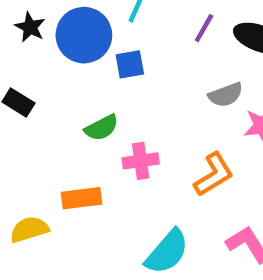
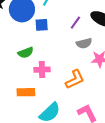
purple line: (204, 28) -> (75, 23), moved
orange rectangle: (81, 198) -> (26, 92), moved

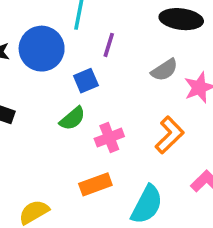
purple line: (75, 23) -> (109, 45), moved
blue square: (42, 25) -> (86, 81), moved

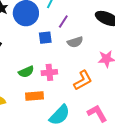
gray semicircle: (164, 70) -> (75, 42), moved
green semicircle: (72, 118) -> (26, 72), moved

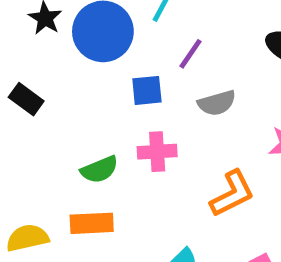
pink cross: (49, 72) -> (157, 152), moved
orange rectangle: (35, 96) -> (92, 223), moved

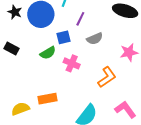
pink cross: (157, 152) -> (72, 63), turned 35
green semicircle: (100, 170) -> (48, 53), moved

